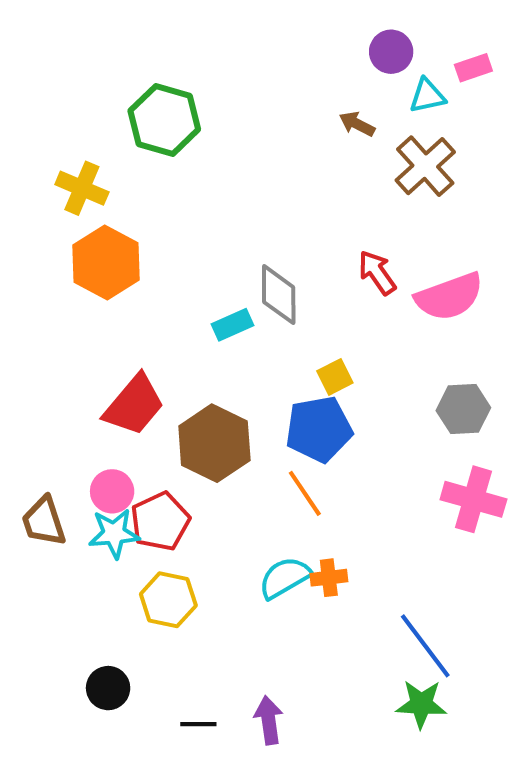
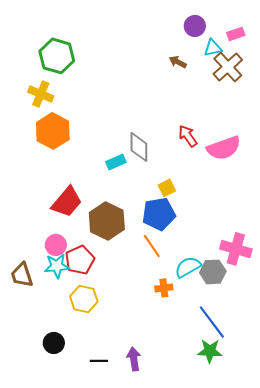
green hexagon: (164, 120) -> (57, 56), moved
brown cross: (425, 166) -> (228, 67), moved
gray hexagon: (463, 409) -> (213, 272), moved
brown trapezoid: (44, 521) -> (22, 275), moved
cyan semicircle: (285, 578) -> (188, 267), moved

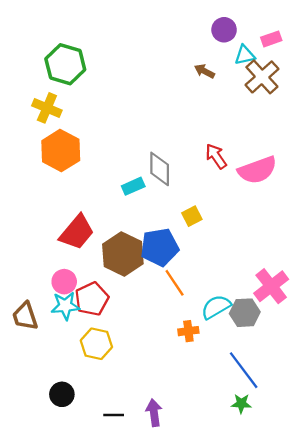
blue pentagon: (159, 214) -> (160, 247), moved
pink cross: (236, 249) -> (271, 286), turned 36
green star: (210, 351) -> (241, 404), size x0.7

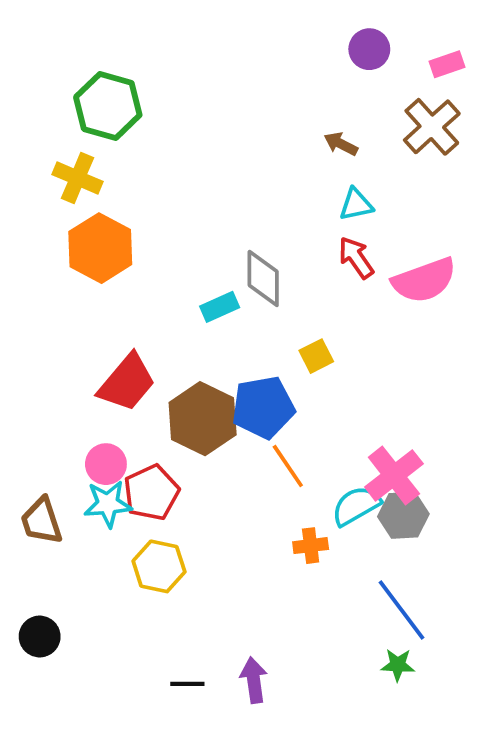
cyan triangle: (245, 55) -> (356, 205), moved
brown arrow: (204, 71) -> (341, 144), moved
pink cross: (271, 286) -> (394, 475), moved
black circle: (62, 394) -> (40, 637), moved

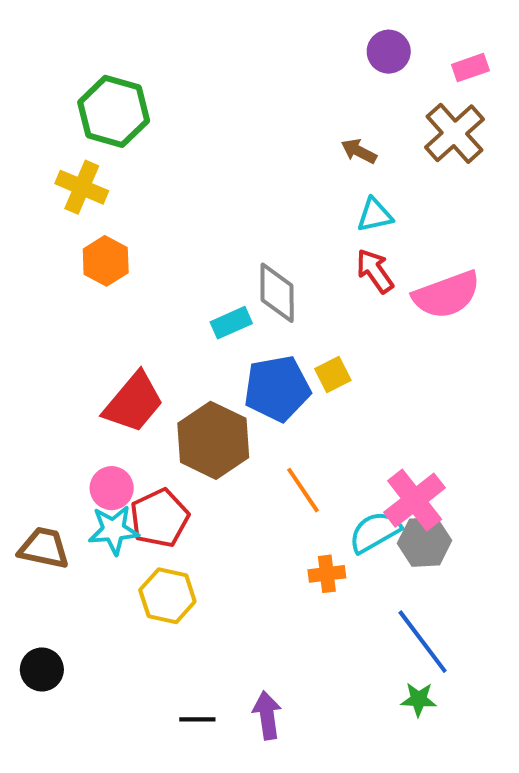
orange hexagon: (100, 248) -> (106, 261), size x0.7
blue pentagon: (263, 407) -> (277, 388), moved
brown trapezoid: (42, 521) -> (44, 548), turned 120

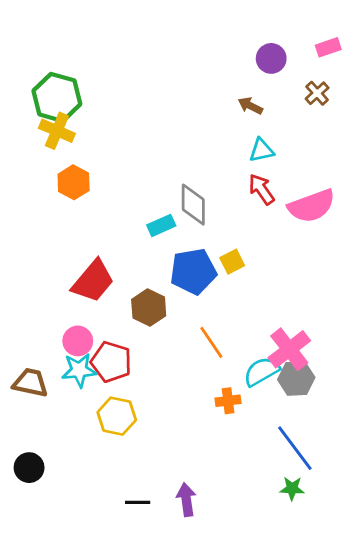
purple circle: (389, 52) -> (271, 58), moved
green hexagon: (114, 111) -> (57, 97), moved
brown cross: (454, 133) -> (317, 93), size x0.6
brown hexagon: (213, 440) -> (149, 308), size x0.7
red pentagon: (159, 518) -> (111, 362), turned -30

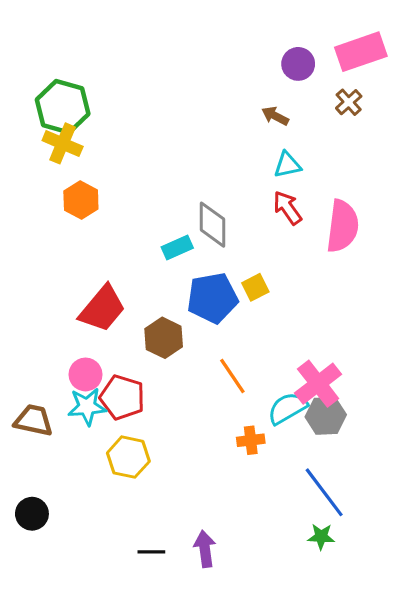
pink rectangle: (328, 47) -> (361, 52), size x1.8
pink semicircle: (312, 206) -> (343, 226), turned -63

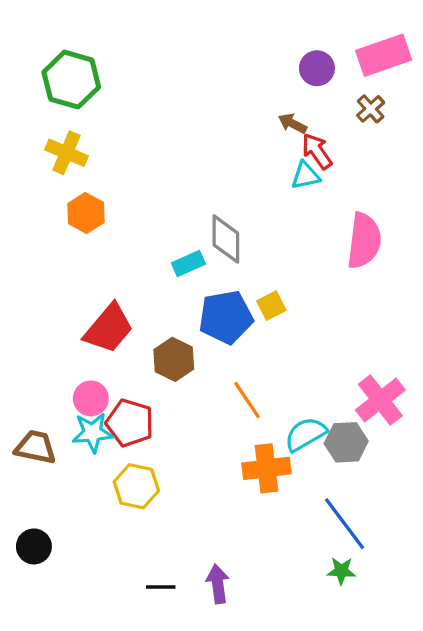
green hexagon: (63, 107) -> (71, 80), moved
red arrow: (287, 208) -> (317, 151), moved
pink cross: (318, 384) -> (380, 400), moved
orange cross: (251, 440) -> (266, 468), size x1.6

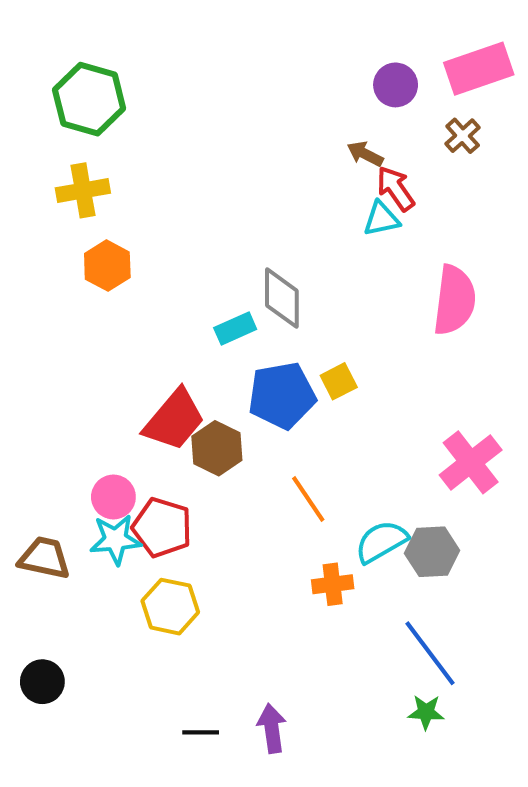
yellow cross: (66, 153) -> (83, 190), turned -33
red trapezoid: (109, 328) -> (174, 420), moved
pink cross: (380, 400) -> (471, 462), moved
orange cross: (266, 468) -> (333, 584), size x0.7

